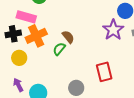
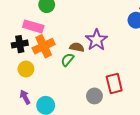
purple star: (113, 30) -> (97, 40), moved
brown semicircle: (68, 37) -> (77, 47), turned -40
gray circle: (76, 88) -> (94, 96), moved

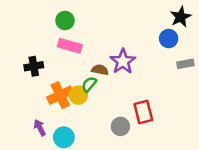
pink rectangle: (33, 26) -> (70, 46), moved
orange cross: (44, 46) -> (60, 95), moved
yellow circle: (26, 69) -> (78, 95), moved

